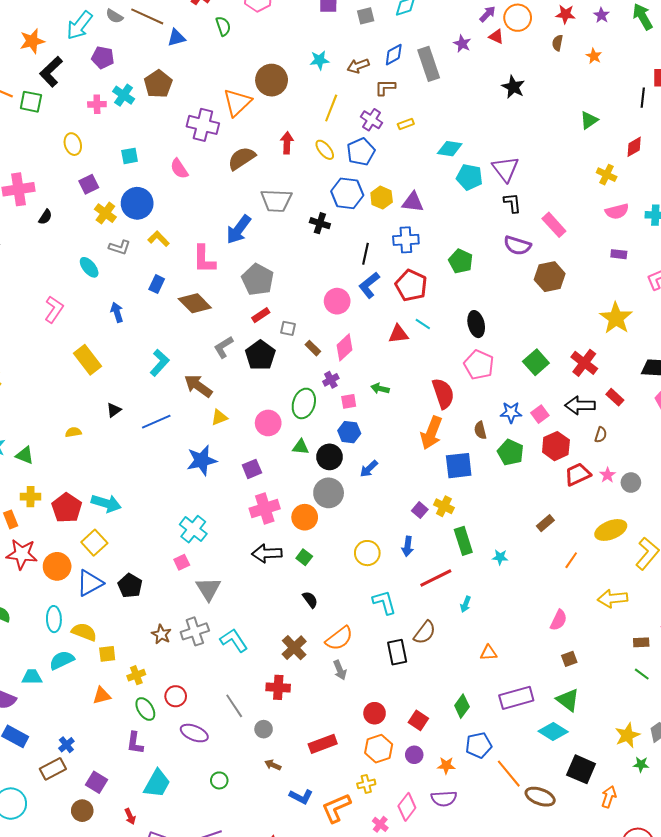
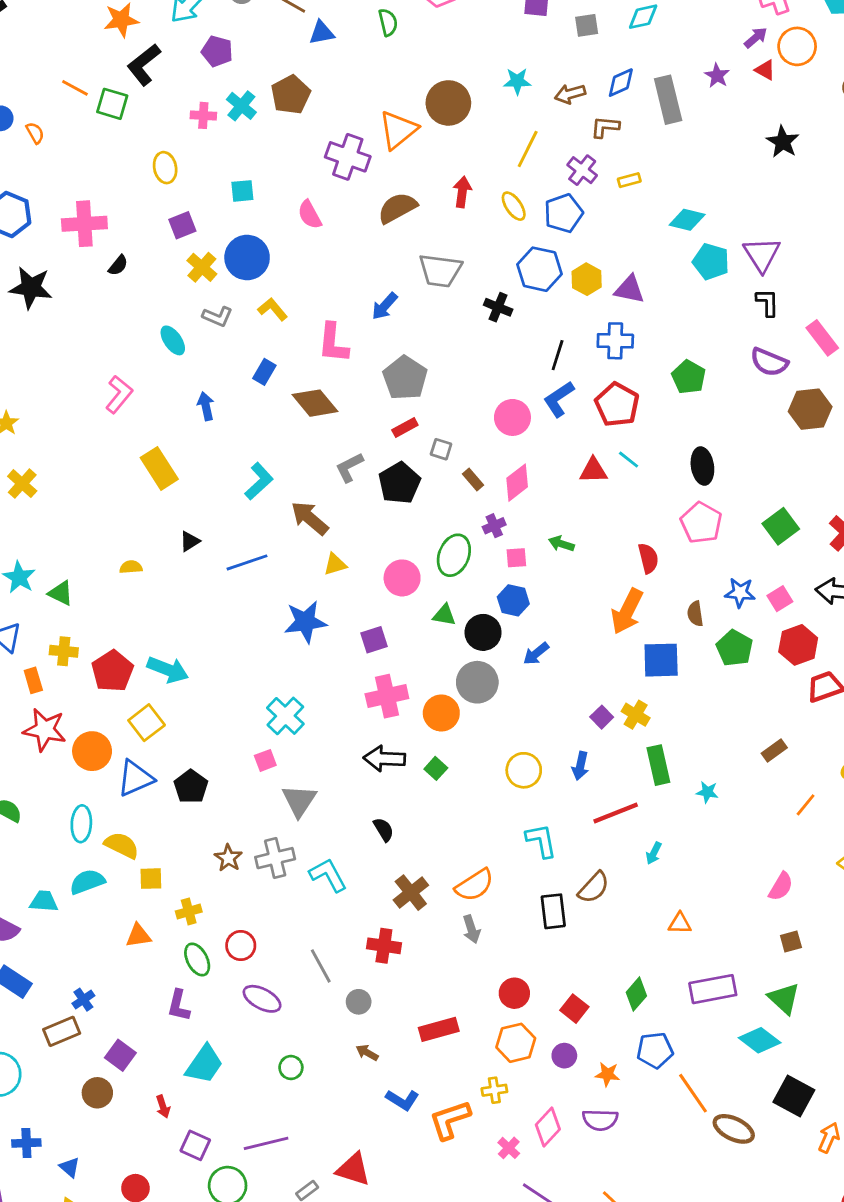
blue arrow: (239, 229) -> (385, 306), size x0.7
red semicircle: (443, 393) -> (648, 558), size x0.7
black semicircle: (310, 600) -> (384, 829), moved

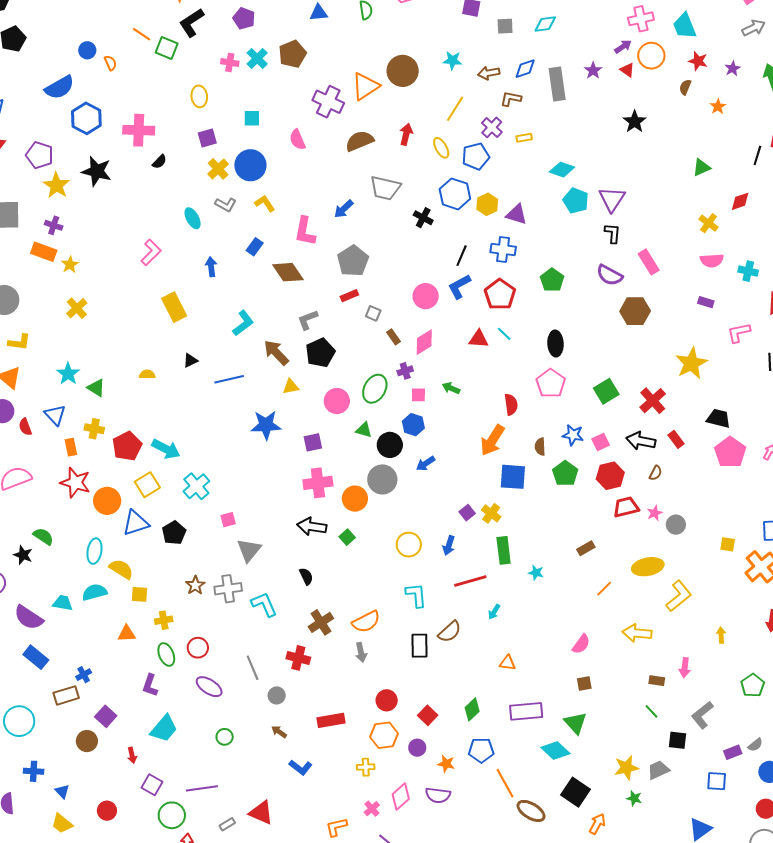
black pentagon: (399, 483) -> (320, 353), moved
cyan cross: (285, 716) -> (196, 486), moved
orange L-shape: (450, 1120) -> (336, 827), moved, size x0.7

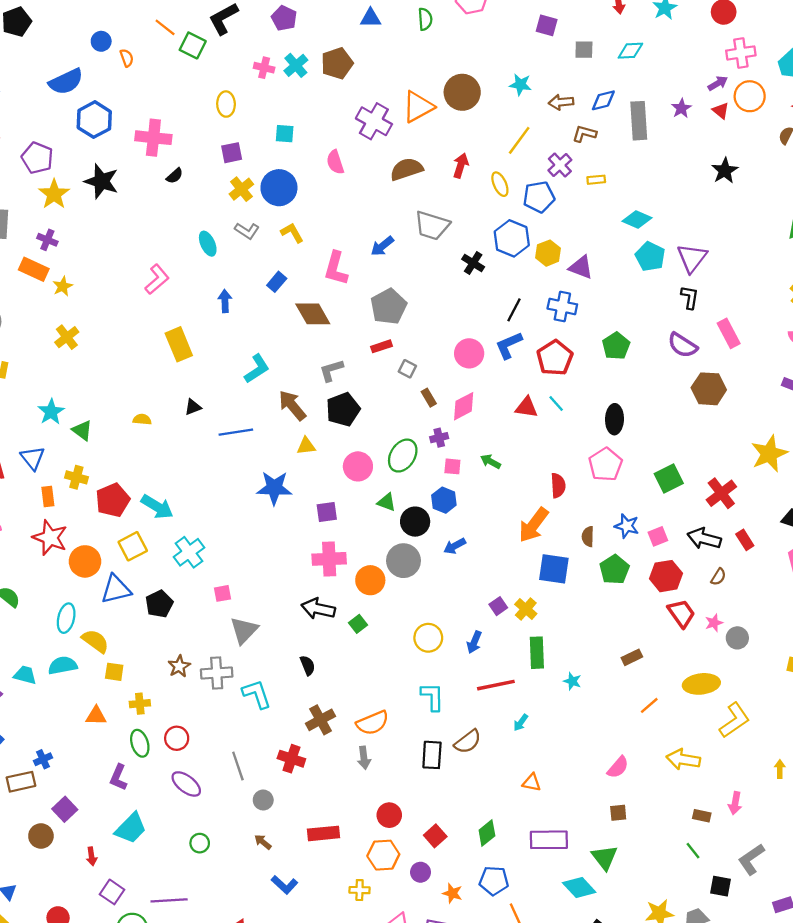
red trapezoid: (626, 507) -> (681, 613), turned 64

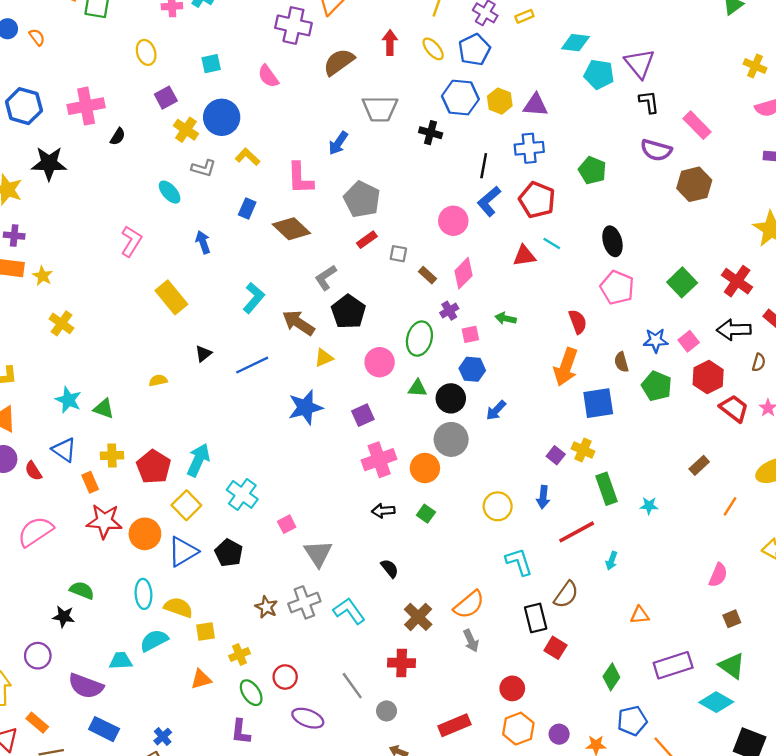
cyan arrow: (157, 507) -> (198, 460), turned -80
black arrow: (318, 609) -> (383, 511), size x0.7
red square: (435, 836) -> (555, 648), moved

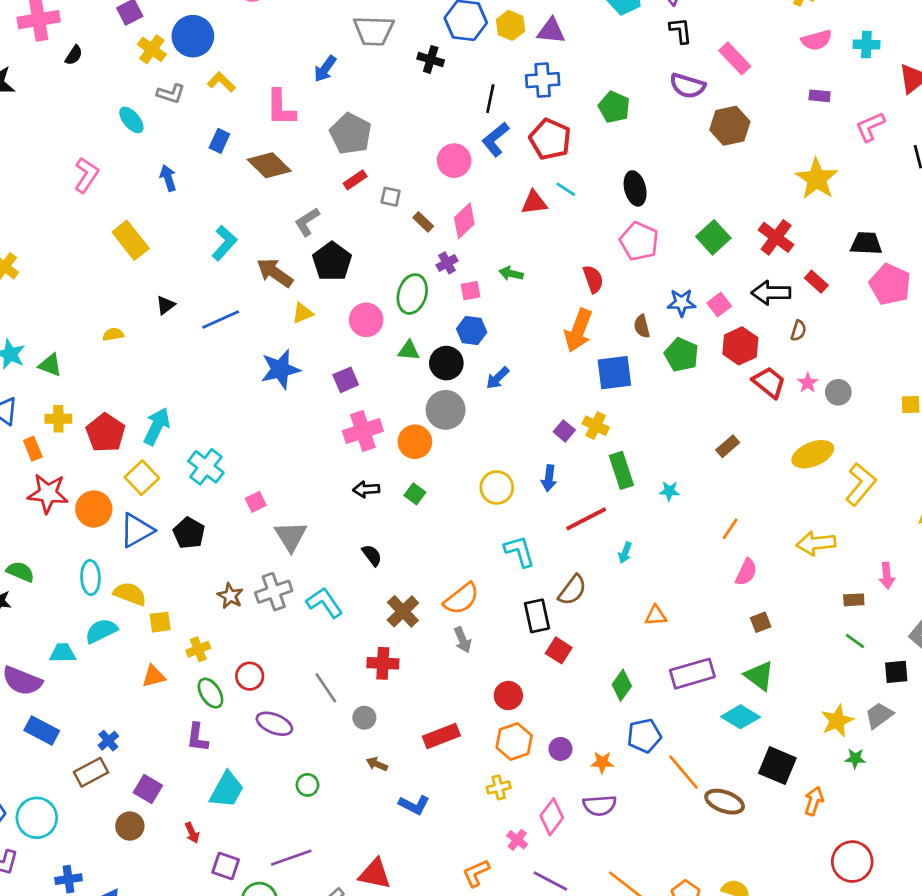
orange line: (730, 506) -> (730, 529), moved

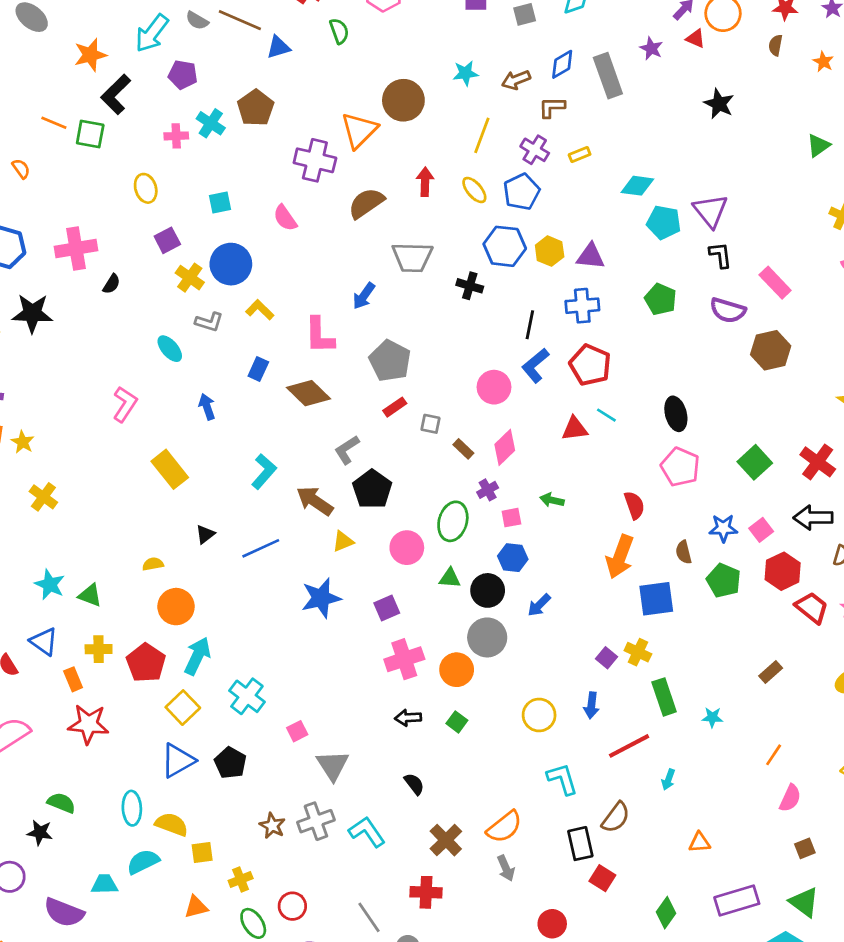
green pentagon: (614, 107) -> (661, 299), moved
orange circle: (94, 509) -> (176, 607), moved

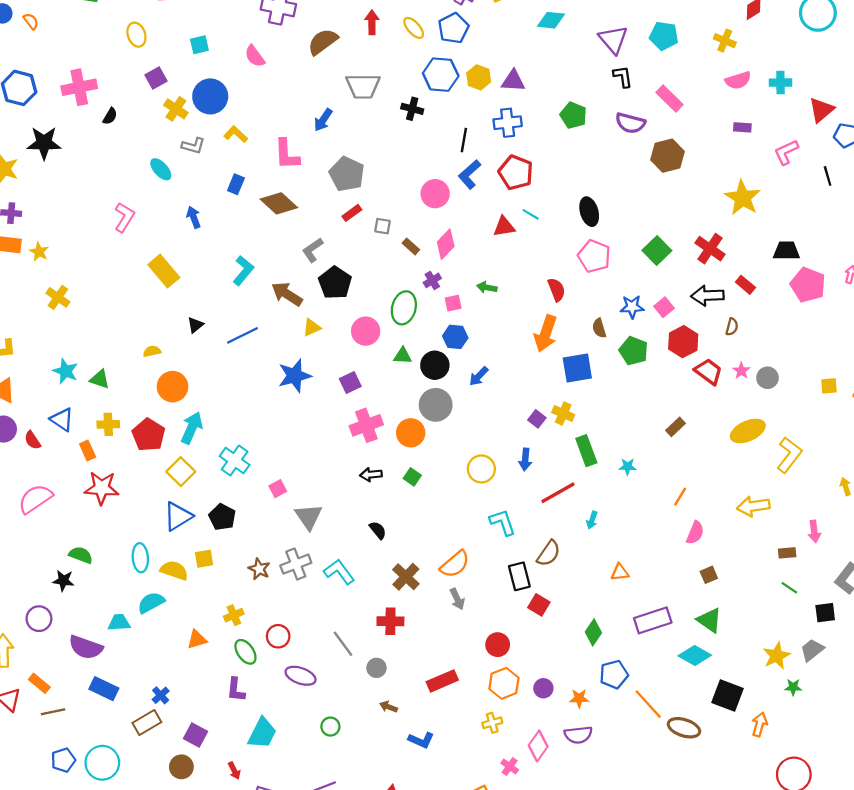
cyan pentagon: (664, 222) -> (664, 36), moved
yellow square: (202, 852) -> (204, 559), moved

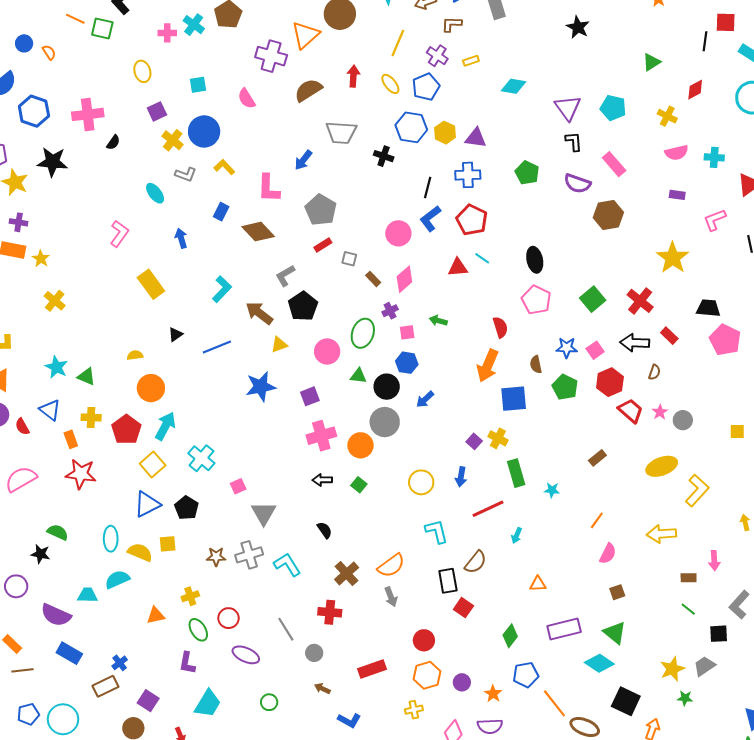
brown star: (259, 569) -> (216, 557), turned -30
orange star: (579, 698) -> (493, 694), turned 30

